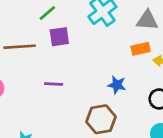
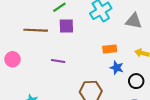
orange rectangle: (141, 49) -> (110, 49), moved
blue star: (117, 85) -> (117, 68), moved

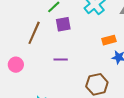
brown line: (36, 30) -> (34, 33), turned -60

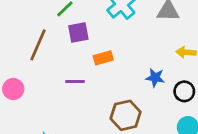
orange rectangle: (109, 40) -> (103, 58), moved

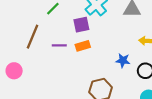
purple square: (78, 32) -> (81, 25), moved
purple line: (75, 81) -> (59, 45), moved

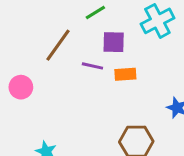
purple square: (81, 25) -> (114, 42), moved

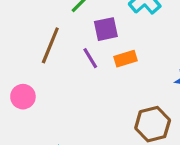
purple line: (92, 66) -> (90, 58), turned 60

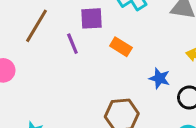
orange rectangle: (125, 59) -> (121, 47), moved, turned 40

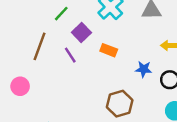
purple square: (91, 18) -> (81, 32), turned -30

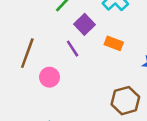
brown line: (39, 46) -> (27, 53), moved
pink circle: (20, 86) -> (50, 77), moved

